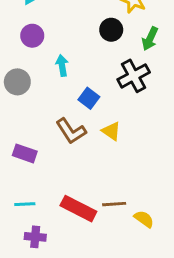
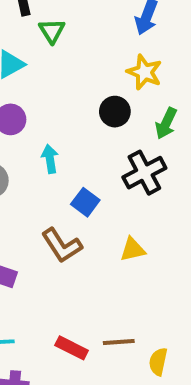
yellow triangle: (111, 131) -> (133, 249), moved, turned -48
red rectangle: (78, 209) -> (72, 348), size x0.7
yellow semicircle: (144, 219) -> (158, 362), turned -114

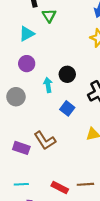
black circle: (115, 112) -> (67, 74), moved
brown L-shape: (62, 245) -> (45, 140), moved

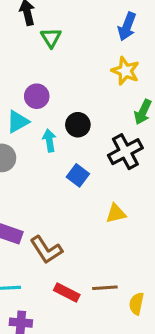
cyan triangle: (27, 34) -> (18, 122), moved
purple circle: (27, 64) -> (37, 96), moved
brown L-shape: (45, 140) -> (46, 250), moved

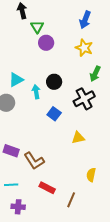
purple circle: (37, 96) -> (46, 43), moved
brown line: (105, 288) -> (71, 200), moved, turned -63
yellow semicircle: (136, 304) -> (91, 175), moved

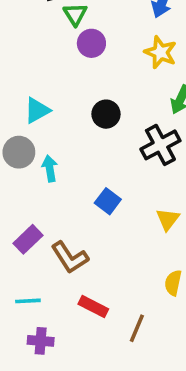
cyan arrow: (36, 92) -> (50, 168), moved
blue square: (54, 114) -> (108, 201), moved
yellow triangle: (78, 138) -> (168, 219), moved, turned -40
purple rectangle: (11, 151) -> (28, 239), turned -63

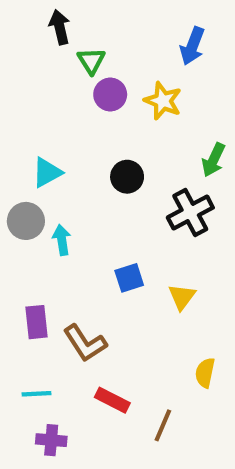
yellow star: (160, 52) -> (163, 101), moved
blue square: (108, 201) -> (129, 278), turned 35
yellow triangle: (168, 219) -> (182, 297), moved
purple rectangle: (28, 239) -> (36, 322), turned -52

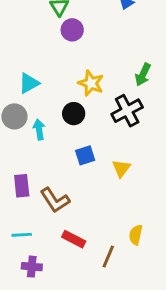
yellow star: (163, 101) -> (91, 83), moved
black circle: (127, 177) -> (74, 114), moved
yellow semicircle: (205, 373) -> (136, 235), moved

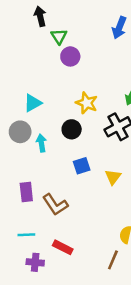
red rectangle: (74, 239) -> (63, 247), moved
brown line: (108, 256) -> (113, 260), moved

